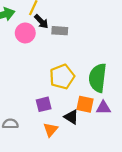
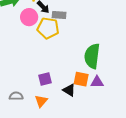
yellow pentagon: (62, 77) -> (48, 28), moved, turned 30
orange triangle: (51, 130) -> (41, 101), moved

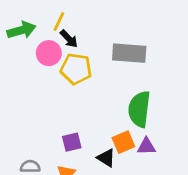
gray rectangle: (59, 15) -> (129, 53), moved, size x1.6
orange square: (81, 79) -> (123, 142), turned -35

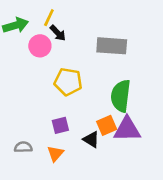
yellow pentagon: (76, 69) -> (68, 82), moved
purple triangle: (146, 146) -> (127, 129), size x1.6

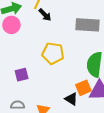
pink circle: (40, 46) -> (11, 25), moved
purple square: (60, 125) -> (22, 75), moved

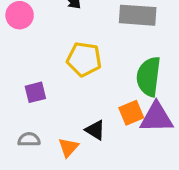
black triangle: (71, 99) -> (95, 130), moved

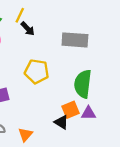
purple triangle: (156, 117) -> (88, 113), size x0.6
black triangle: (95, 130) -> (61, 122), moved

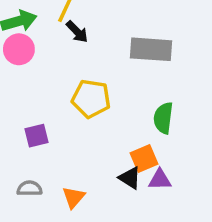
green semicircle: (83, 84) -> (163, 118), size x0.7
purple triangle: (88, 113) -> (160, 180), moved

